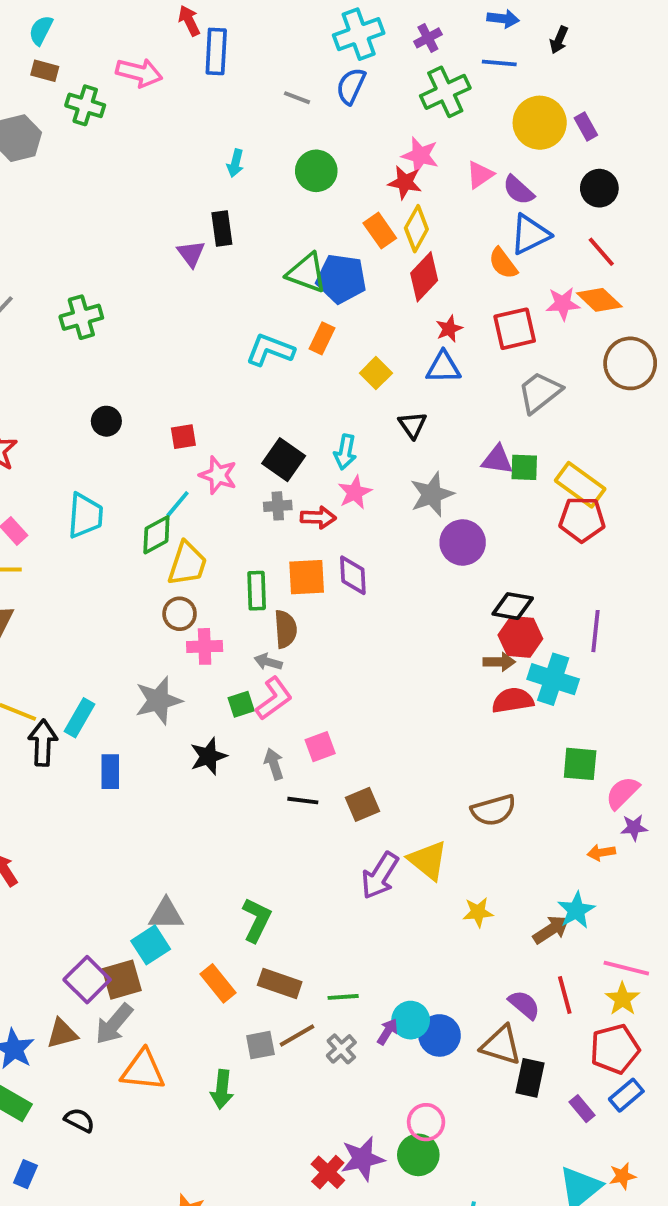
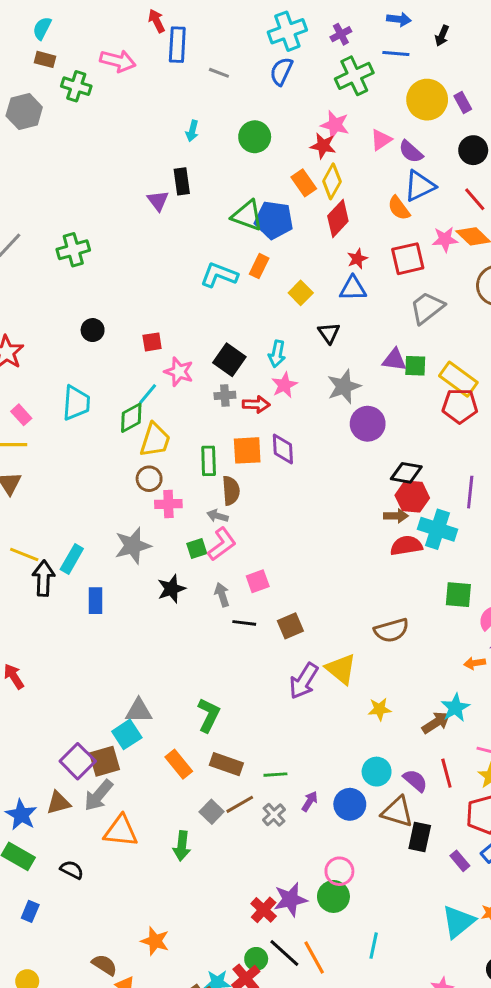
gray line: (297, 98) -> (219, 73), moved
cyan circle: (411, 1020) -> (377, 772), moved
gray square: (260, 1045) -> (212, 812), turned -35

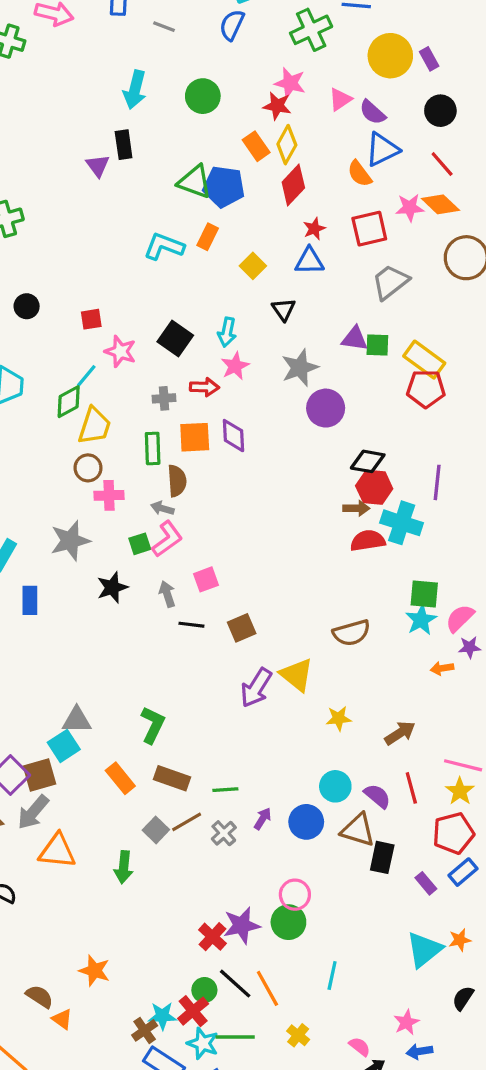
cyan arrow: (192, 131) -> (135, 90), size x1.6
gray cross: (225, 395) -> (164, 398), moved
cyan star: (455, 708) -> (421, 620), moved

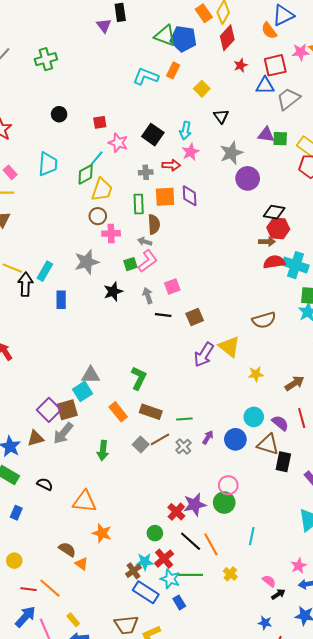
blue triangle: (309, 261) -> (265, 86), moved
cyan cross: (402, 523) -> (296, 265), moved
orange triangle: (57, 851) -> (85, 502), moved
green arrow: (124, 867) -> (103, 451), moved
green circle: (204, 990) -> (155, 533), moved

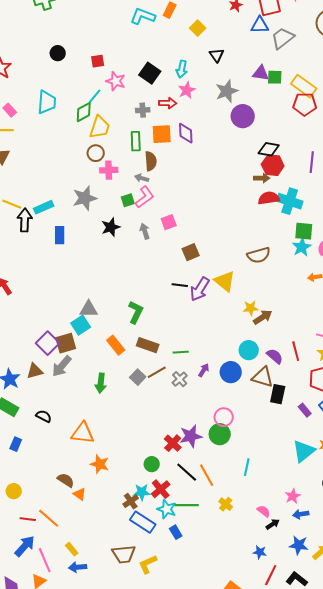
cyan rectangle: (45, 271) -> (44, 207), turned 36
black line: (163, 315) -> (180, 285), moved
brown arrow: (295, 383) -> (263, 317), moved

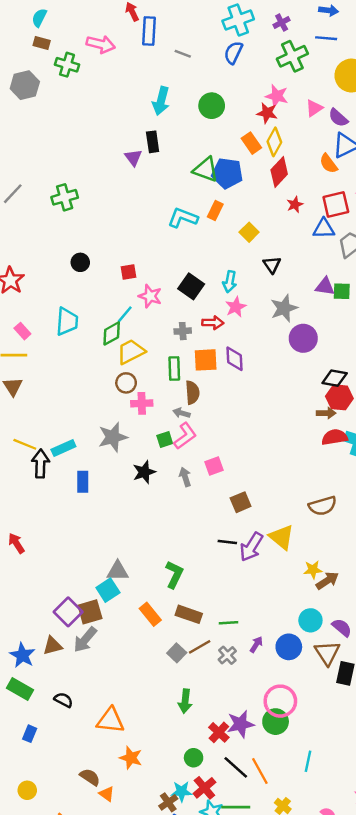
yellow trapezoid: (100, 127) -> (131, 352), turned -135
brown triangle: (263, 377) -> (327, 653), turned 40
green arrow: (101, 383) -> (185, 701), moved
pink circle: (224, 417) -> (280, 701), size x1.4

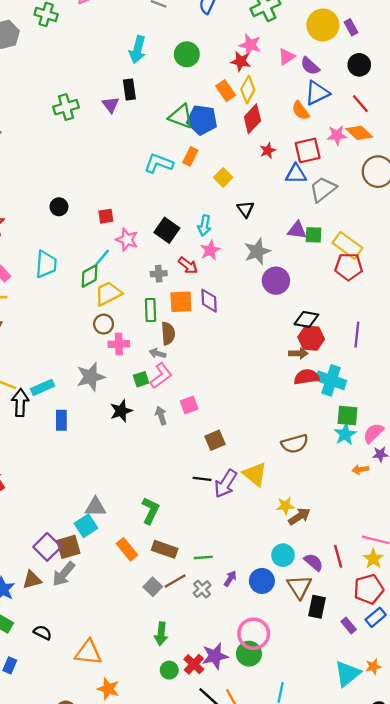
green cross: (65, 197) -> (66, 107), moved
red arrow: (213, 323) -> (188, 265), turned 36
green circle: (194, 758) -> (169, 670), moved

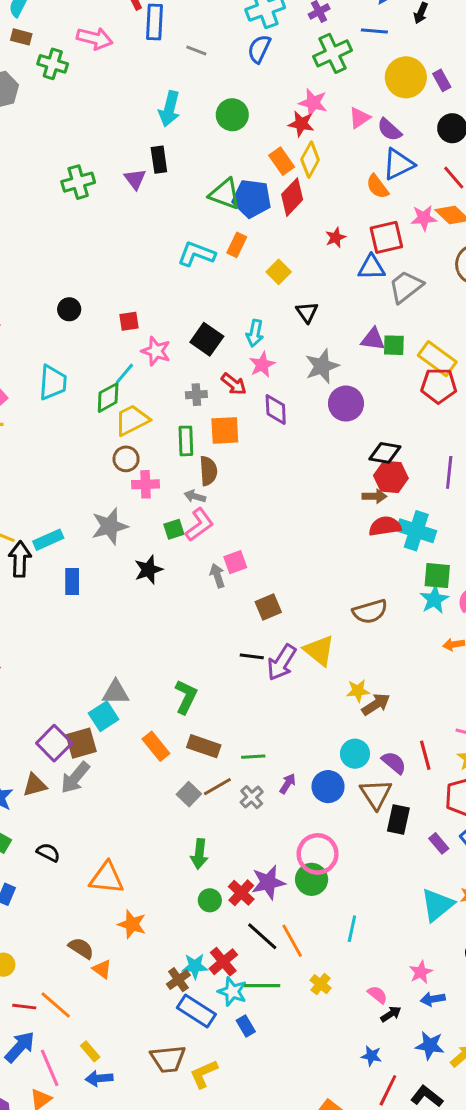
red diamond: (252, 119) -> (292, 197), moved
purple diamond: (209, 301) -> (276, 410), moved
gray arrow: (161, 416) -> (217, 576), moved

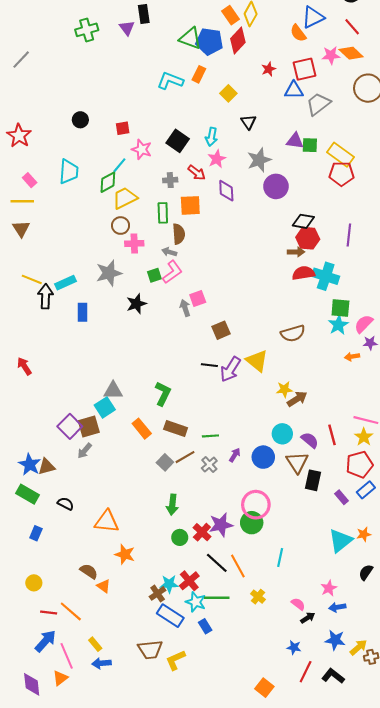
gray arrow: (75, 778) -> (85, 451), size x0.7
brown triangle: (35, 785) -> (47, 467), moved

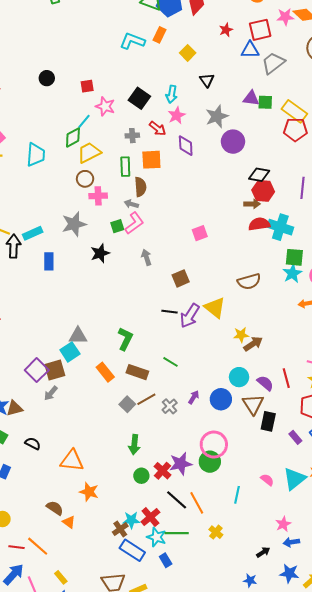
cyan trapezoid: (69, 172) -> (36, 155), moved
pink square: (198, 298) -> (200, 233), moved
green line: (210, 436) -> (171, 362), moved, turned 35
pink semicircle: (298, 604) -> (267, 480), moved

